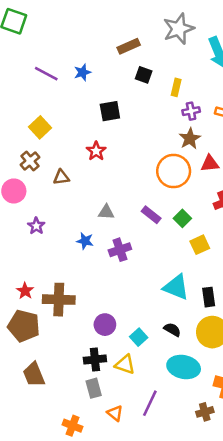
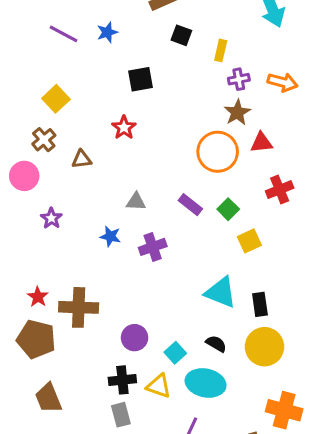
cyan ellipse: (184, 367) -> (206, 383), moved

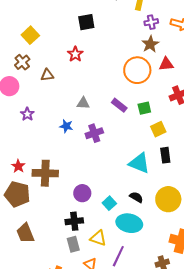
green square: (228, 209) -> (144, 108), turned 32
black rectangle: (260, 304) -> (165, 155), moved
yellow triangle: (159, 386) -> (98, 238), moved

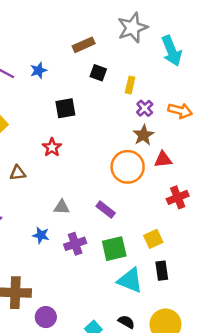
purple cross: (151, 22) -> (145, 108), turned -32
green square: (144, 108) -> (114, 249), moved, size x1.5
purple circle: (82, 193) -> (46, 317), moved

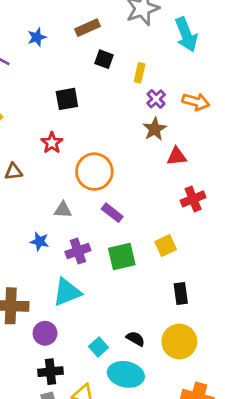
blue star: (38, 70) -> (37, 37), moved
orange circle: (128, 167) -> (94, 172), moved
black rectangle: (162, 271) -> (181, 294), moved
cyan triangle: (130, 280) -> (67, 292), moved, turned -44

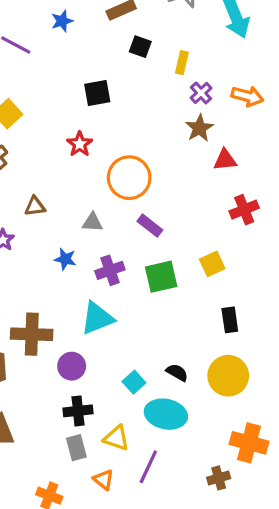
brown triangle: (13, 172) -> (35, 206), moved

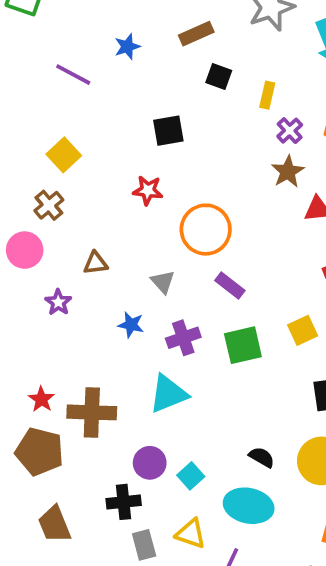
red star: (80, 144) -> (148, 190), turned -30
gray triangle: (92, 222) -> (163, 282), turned 45
purple circle: (72, 366) -> (150, 463), moved
cyan square: (134, 382) -> (191, 476), moved
black cross: (78, 411) -> (124, 502), moved

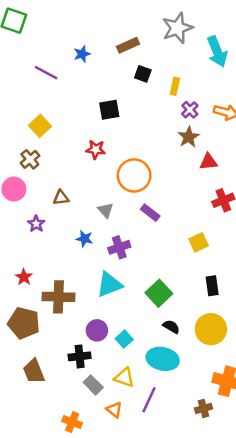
green square: (243, 345) -> (159, 293), moved, turned -30
red star: (41, 399) -> (24, 277), moved
gray rectangle: (144, 545) -> (93, 385), turned -30

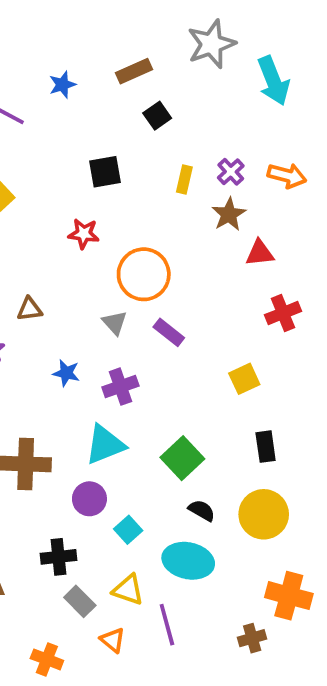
black square: (143, 74) -> (157, 116), turned 35
yellow rectangle: (175, 86) -> (184, 179), moved
gray triangle: (106, 210) -> (115, 323), moved
purple circle: (97, 330) -> (89, 499), moved
purple line: (149, 400) -> (167, 625), turned -40

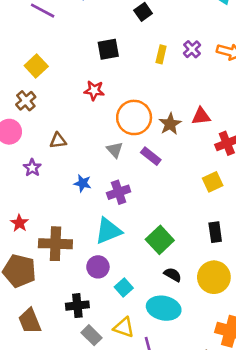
brown star: (229, 214) -> (170, 124), moved
red triangle: (260, 253) -> (201, 116), moved
yellow square: (244, 379) -> (213, 182), moved

